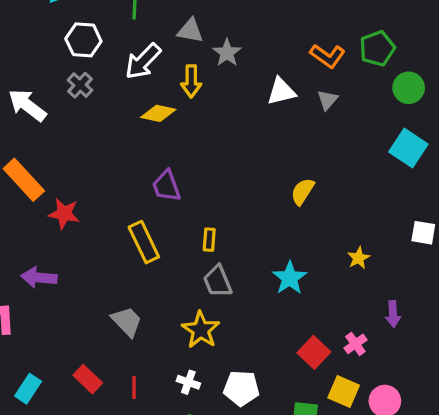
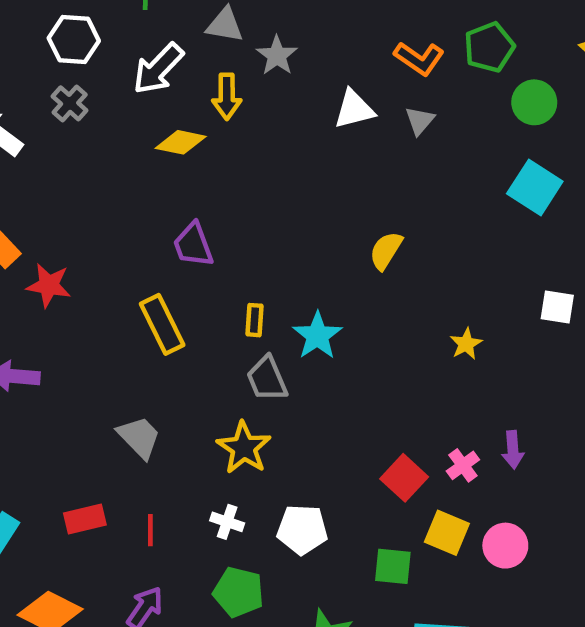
cyan star: (290, 278) -> (317, 336), moved
purple arrow: (393, 314) -> (513, 450), moved
red rectangle: (88, 379) -> (85, 519), turned -56

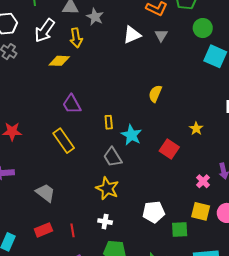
green circle: (534, 102) -> (203, 28), moved
yellow rectangle: (255, 320) -> (109, 122), moved
gray trapezoid: (139, 437) -> (45, 193), moved
red square: (404, 478) -> (169, 149), moved
white pentagon: (302, 530) -> (154, 212), moved

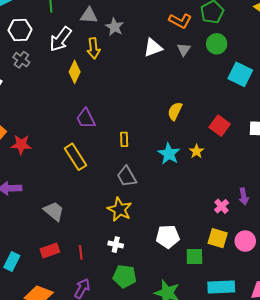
green circle: (203, 28) -> (217, 44), moved
yellow diamond: (59, 61) -> (75, 72), turned -70
yellow star: (196, 129) -> (197, 151), moved
cyan star: (131, 135) -> (169, 154), moved
red square: (169, 149) -> (220, 126), moved

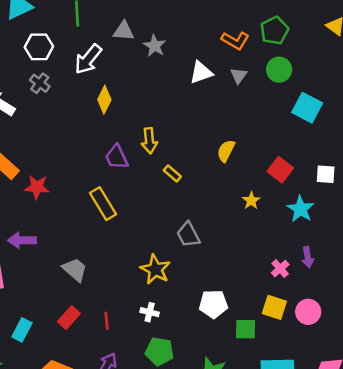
yellow arrow: (93, 48) -> (149, 141), moved
yellow rectangle: (124, 139) -> (172, 173), moved, turned -48
cyan star: (169, 154) -> (301, 209), moved
gray trapezoid: (127, 176) -> (188, 235), moved
red rectangle: (50, 251) -> (69, 318), turned -30

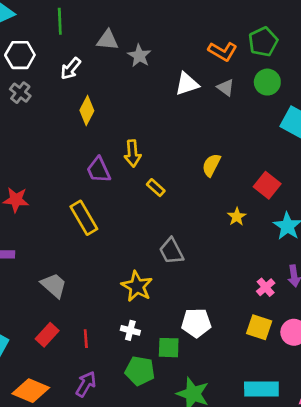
white arrow: (88, 59) -> (71, 69), size x0.7
gray triangle: (239, 76) -> (226, 88), turned -30
green square: (246, 329) -> (169, 348), moved

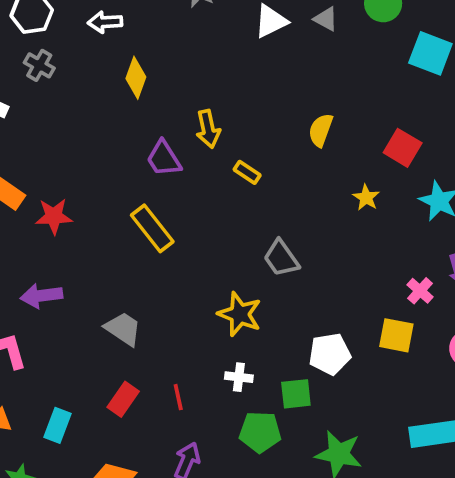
white arrow: (71, 69) -> (105, 22), turned 55
yellow square: (259, 327) -> (396, 335), moved

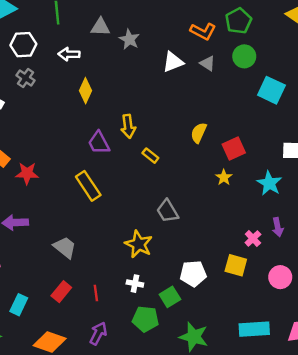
red square: (403, 148) -> (234, 148), moved, turned 30
green square: (296, 394) -> (170, 297), turned -30

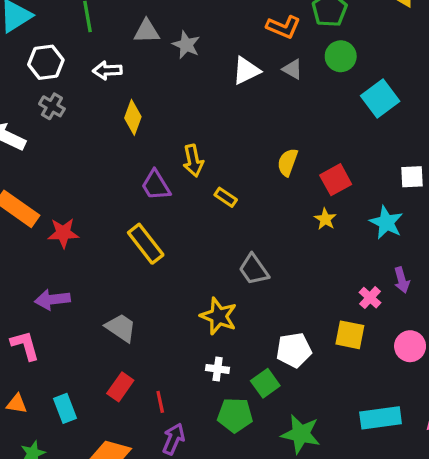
cyan square: (271, 90) -> (380, 99), turned 32
red line: (96, 293) -> (160, 402), moved
cyan rectangle: (19, 305) -> (65, 408), turned -42

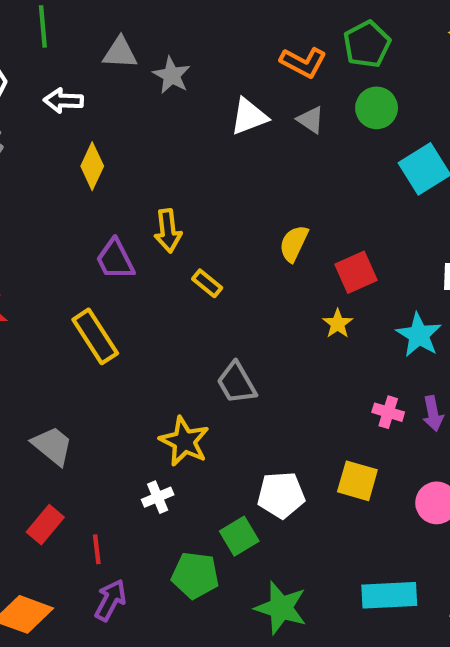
pink cross: (370, 298) -> (388, 412), moved, turned -30
white cross: (218, 369) -> (158, 497), moved, turned -35

